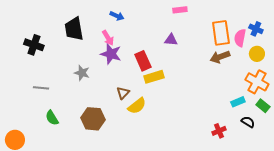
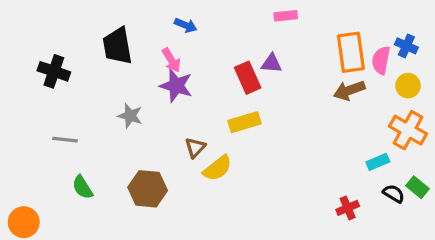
red rectangle: (143, 61) -> (248, 78), moved
green rectangle: (263, 106) -> (418, 187), moved

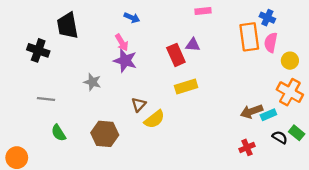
black trapezoid: (117, 46) -> (68, 26), moved
blue cross: (406, 46) -> (267, 18), moved
brown arrow: (349, 90) -> (252, 111), moved
yellow rectangle: (244, 122) -> (186, 87), moved

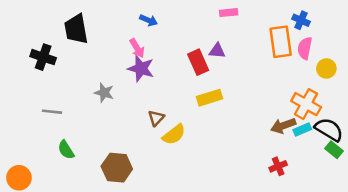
orange cross: (290, 92) -> (306, 104), moved
brown hexagon: (105, 134) -> (117, 168), moved
black semicircle: (280, 137) -> (329, 129), moved, size x1.6

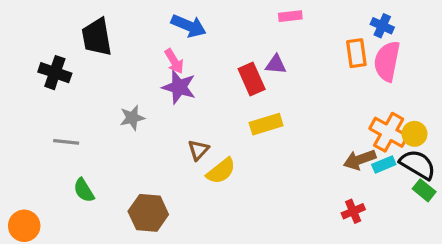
blue arrow: (149, 20) -> (189, 26), size x1.5
orange rectangle: (281, 42) -> (356, 53), size x0.7
pink semicircle: (305, 48) -> (387, 61), size x1.4
yellow circle: (326, 68) -> (414, 134), moved
gray star: (104, 93) -> (132, 118), turned -30

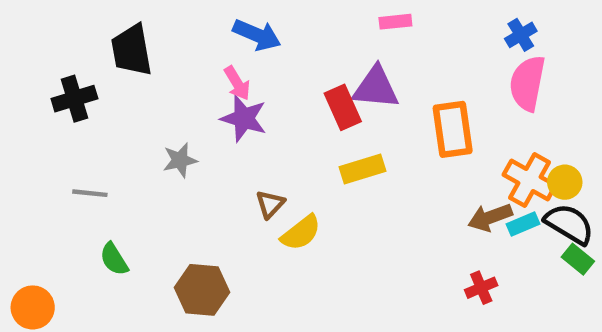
blue cross: (382, 26) -> (521, 35), turned 35
orange rectangle: (356, 53) -> (453, 129), moved, size x1.4
purple triangle: (276, 65) -> (376, 88), size x1.6
black cross: (55, 73) -> (74, 99), turned -36

